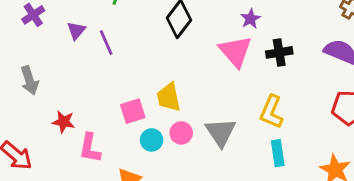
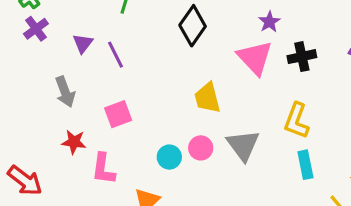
gray arrow: (29, 80) -> (65, 92), moved
yellow trapezoid: (169, 97) -> (207, 98), moved
pink square: (133, 111) -> (118, 114), moved

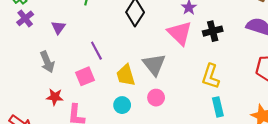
purple line: (116, 55) -> (96, 51), moved
yellow trapezoid: (207, 98) -> (126, 75), moved
gray triangle: (243, 145) -> (154, 65), moved
pink circle: (201, 148) -> (156, 98), moved

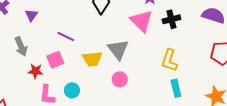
purple line: (96, 51) -> (66, 37), turned -36
yellow trapezoid: (126, 75) -> (92, 59), turned -80
red star: (55, 97) -> (36, 71), moved
cyan circle: (122, 105) -> (72, 90), moved

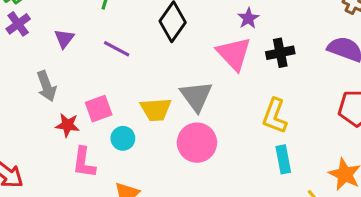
purple line: (66, 37) -> (117, 49), moved
pink circle: (120, 79) -> (197, 143), size x1.6
cyan circle: (72, 90) -> (123, 138), moved

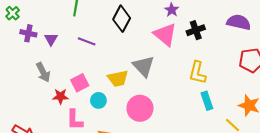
purple cross: (18, 24) -> (28, 33), moved, turned -35
pink circle: (197, 143) -> (140, 108), moved

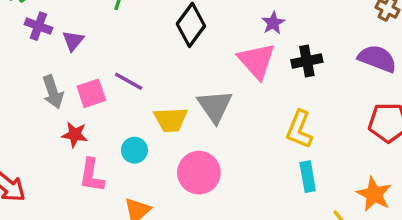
purple line: (87, 41) -> (129, 81), moved
pink square: (80, 83) -> (91, 93), moved

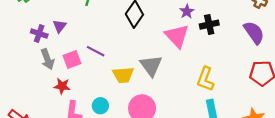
purple cross: (38, 26) -> (39, 33), moved
purple semicircle: (377, 59) -> (254, 33), turned 35
black cross: (307, 61) -> (209, 25), moved
cyan circle: (134, 150) -> (100, 106), moved

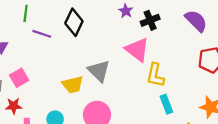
pink triangle: (177, 36) -> (137, 50), moved
purple line: (96, 51) -> (42, 34), moved

